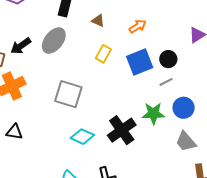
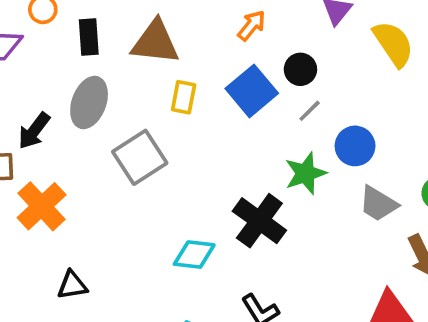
brown triangle: (98, 21) -> (155, 42), size x2.0
orange arrow: (138, 26) -> (252, 25), moved
gray square: (68, 94) -> (140, 157), moved, turned -32

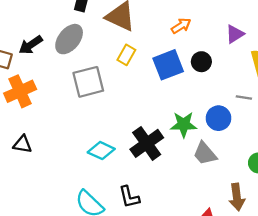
gray line: (310, 111) -> (244, 97), moved, turned 35
gray trapezoid: (378, 204) -> (205, 154), moved

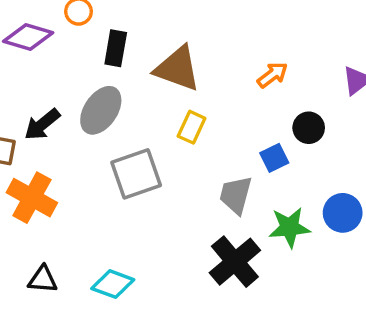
blue square: (168, 65) -> (274, 158), moved, size x0.6
orange cross: (20, 91) -> (32, 198), turned -32
cyan diamond: (101, 151) -> (113, 284), moved
gray trapezoid: (205, 154) -> (236, 195), moved, turned 60

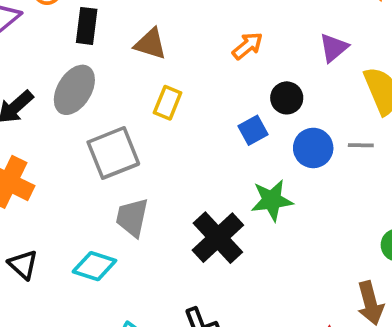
brown triangle: (177, 69) -> (150, 44), size x0.7
gray trapezoid: (236, 195) -> (132, 217), moved
blue circle: (343, 213) -> (313, 148), moved
black triangle: (43, 279) -> (23, 265), turned 40

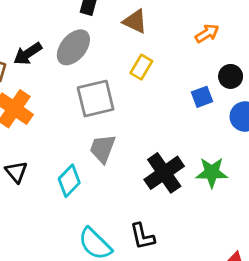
green star: (272, 200) -> (212, 172), moved
cyan diamond: (94, 266) -> (69, 181), turned -72

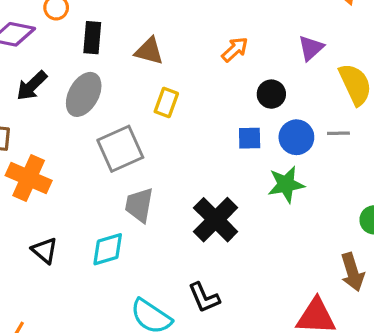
black arrow: (28, 54) -> (32, 86), moved
blue square: (202, 97) -> (250, 138), moved, turned 30
green star: (212, 172) -> (286, 184), moved
cyan diamond: (69, 181) -> (108, 249), turned 40

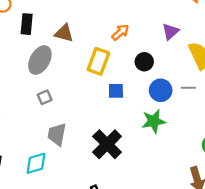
gray ellipse: (84, 94) -> (40, 60), moved
yellow rectangle: (166, 103) -> (98, 61), moved, size x1.4
blue square: (250, 138) -> (116, 91), moved
gray square: (120, 149) -> (45, 97), size x0.5

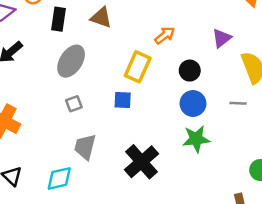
brown triangle: (64, 33) -> (101, 18), moved
blue circle: (161, 90) -> (193, 104), moved
blue square: (116, 91) -> (123, 100), moved

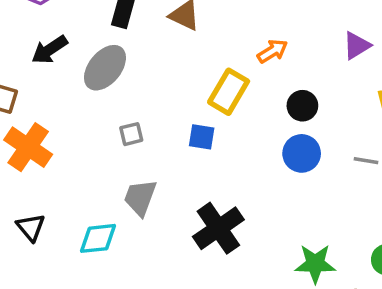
purple triangle: (222, 38) -> (357, 46), moved
gray ellipse: (71, 61) -> (105, 68), moved
green star: (196, 139) -> (315, 264), moved

